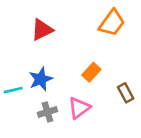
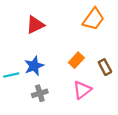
brown rectangle: (126, 93) -> (105, 67), moved
pink triangle: (79, 108) -> (82, 90), moved

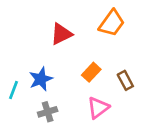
red triangle: (35, 25) -> (61, 34), moved
cyan line: (11, 75) -> (13, 90), turned -56

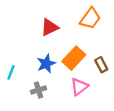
orange rectangle: (91, 72) -> (74, 58), size x1.5
blue star: (41, 79) -> (46, 64), moved

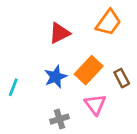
pink triangle: (79, 87) -> (95, 105), turned -30
gray cross: (39, 90) -> (60, 119), moved

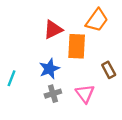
orange rectangle: (89, 70) -> (77, 46), moved, turned -40
gray cross: (60, 119) -> (53, 94), moved

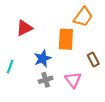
red triangle: (53, 30) -> (24, 28), moved

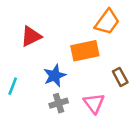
orange rectangle: (66, 39) -> (85, 51), turned 75

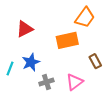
blue star: (55, 76) -> (31, 62), moved
pink triangle: (94, 103) -> (75, 82), turned 30

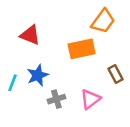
red triangle: (25, 29) -> (30, 35), turned 48

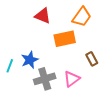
red triangle: (30, 35) -> (43, 16), moved
gray cross: (56, 99) -> (45, 79), size x1.5

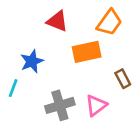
blue star: (30, 60) -> (32, 61), moved

